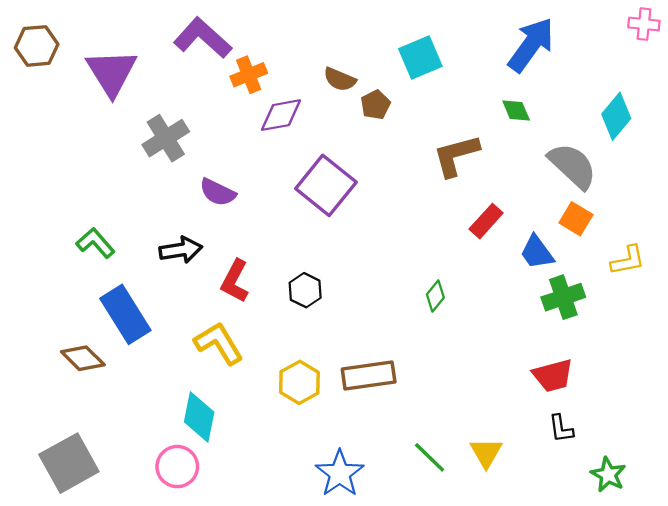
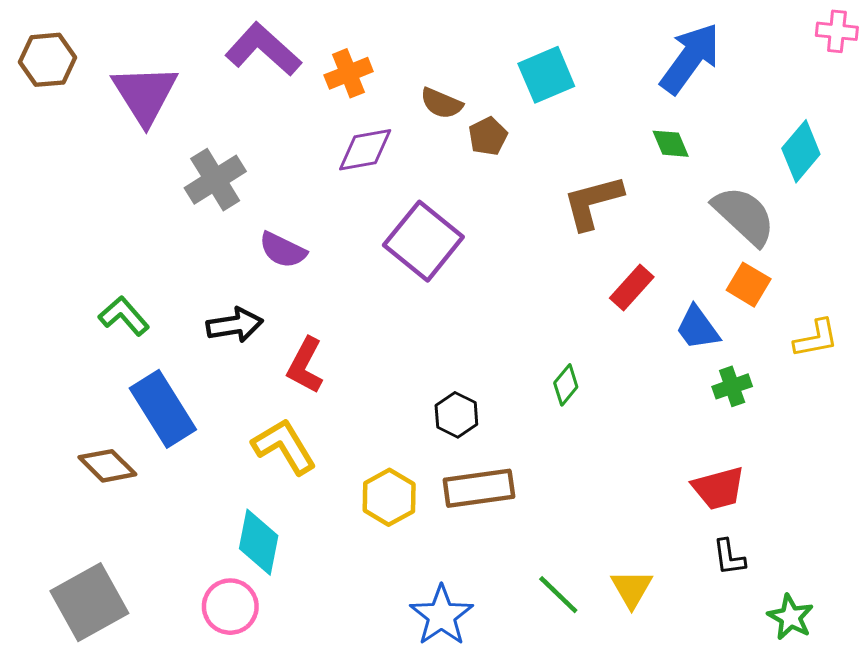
orange cross: (249, 75) -> (349, 73), moved
black hexagon: (305, 290) -> (456, 415), moved
green cross: (563, 297) -> (732, 386), size x0.7

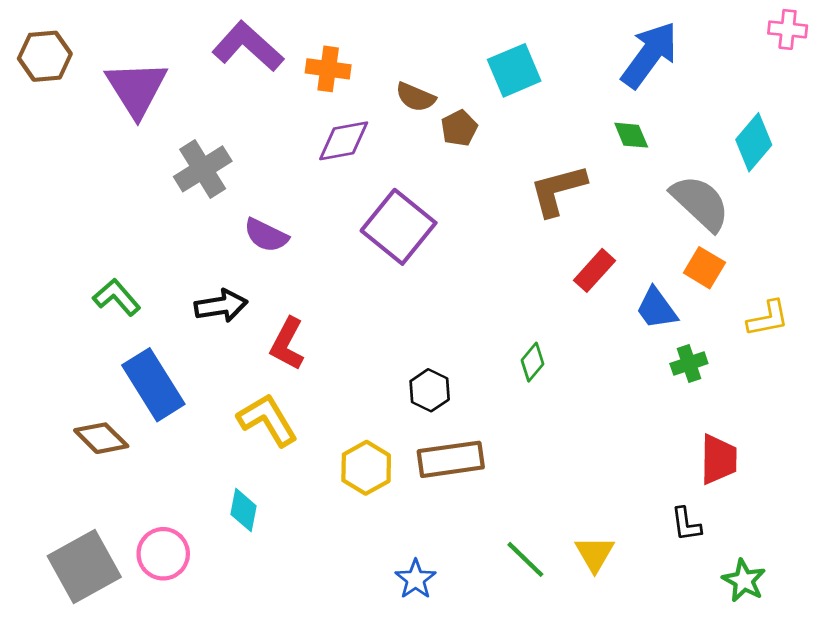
orange cross: (349, 73) -> (328, 69), turned 30
red trapezoid: (719, 488) -> (719, 459), moved, turned -74
cyan diamond: (259, 542) -> (244, 510), size x0.7
pink circle: (230, 607) -> (163, 554), moved
blue star: (441, 616) -> (416, 579), size x0.7

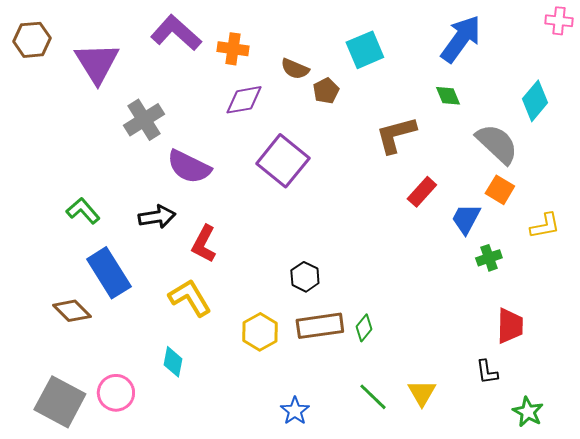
purple semicircle: (266, 235) -> (189, 167), size x1.4
blue trapezoid: (657, 309) -> (466, 219), turned 64
green diamond: (532, 362) -> (364, 328), moved
gray square: (84, 566) -> (60, 402), turned -33

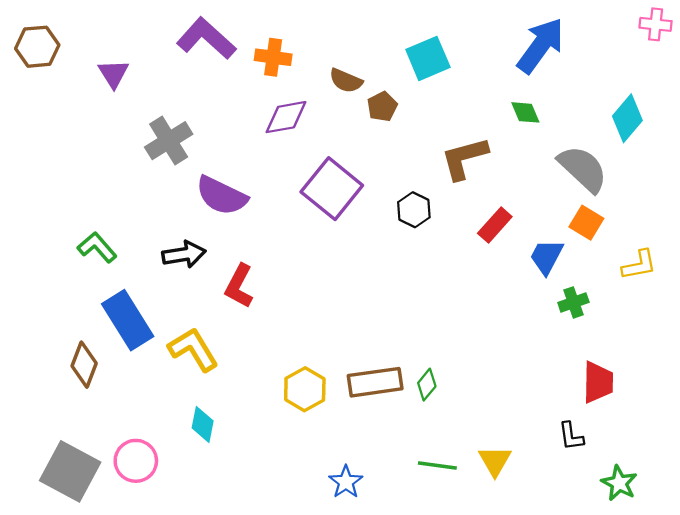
purple triangle: (97, 63) -> (114, 74), size x0.6
black hexagon: (305, 277) -> (414, 210), moved
yellow L-shape: (190, 298) -> (193, 349), moved
brown diamond: (72, 311) -> (84, 365), turned 66
green line: (373, 397) -> (437, 466), turned -36

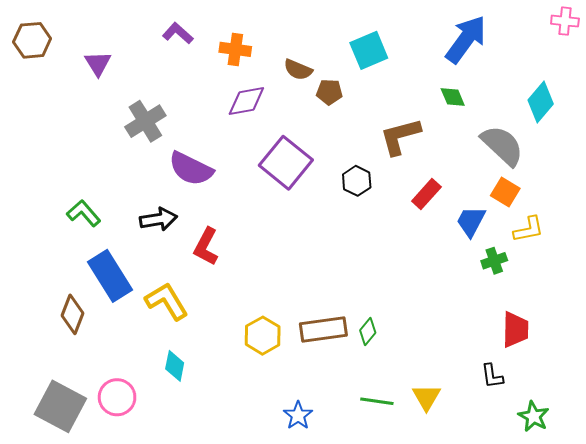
purple L-shape: (206, 38) -> (178, 33), size x0.6
brown pentagon: (382, 107) -> (329, 92), turned 30
yellow L-shape: (639, 265) -> (529, 229), moved

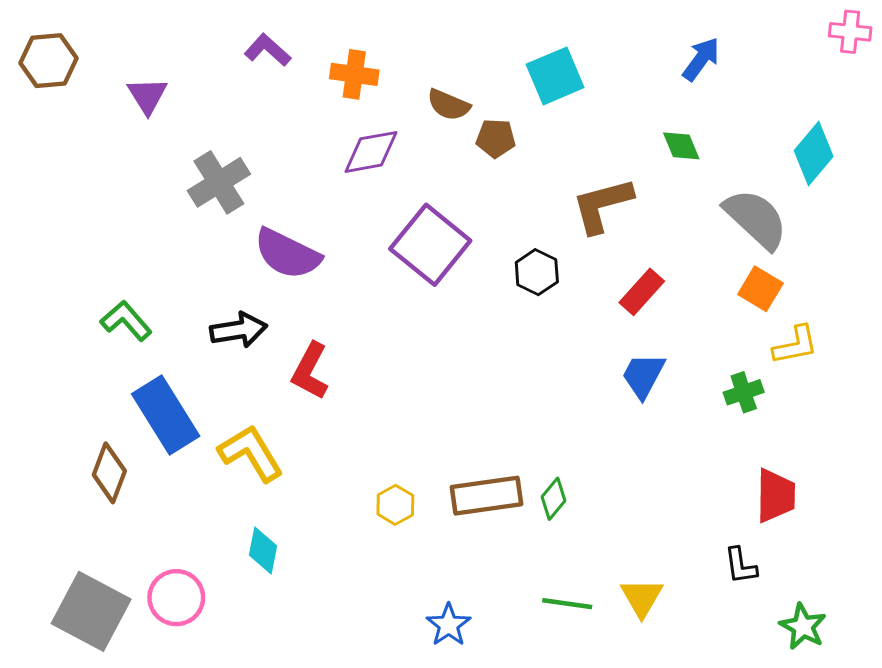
blue arrow: (466, 39) -> (701, 59), size x0.6
blue trapezoid: (471, 221) -> (643, 376), moved
yellow hexagon: (263, 336) -> (395, 505), size x0.7

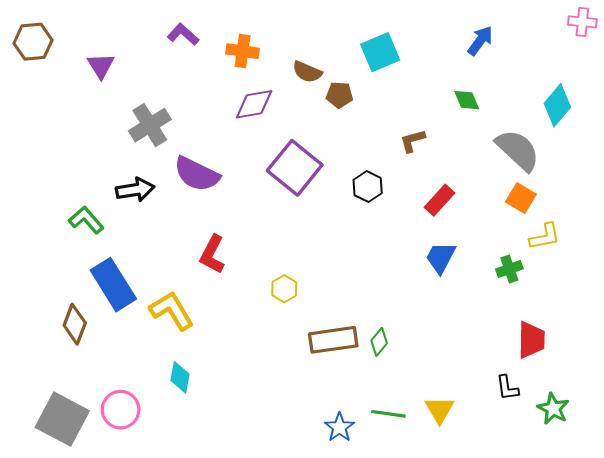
brown L-shape: (602, 205) -> (412, 141), size x0.6
black arrow: (239, 330) -> (135, 190), moved
yellow hexagon: (395, 505) -> (284, 289), moved
blue star: (449, 625) -> (339, 427), moved
green star: (803, 627) -> (553, 409), moved

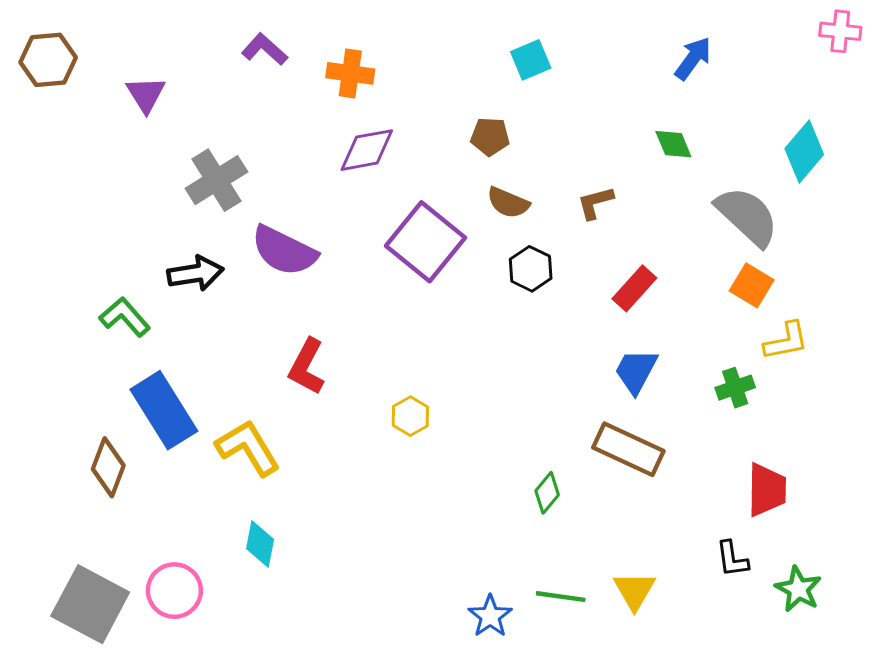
cyan square: (380, 52) -> (531, 60), moved, size x0.7
brown semicircle: (307, 72) -> (508, 203), moved
brown rectangle: (333, 340) -> (628, 449), moved, turned 33

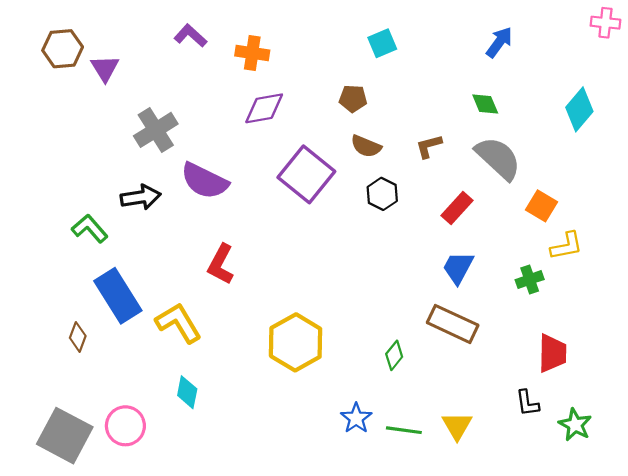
brown hexagon: (48, 60) -> (63, 49), moved
gray semicircle: (747, 216) -> (498, 158), moved
yellow hexagon: (410, 416) -> (296, 342), moved, size x2.0
brown diamond: (108, 467) -> (78, 337), size x0.7
blue star: (490, 616) -> (356, 418), moved

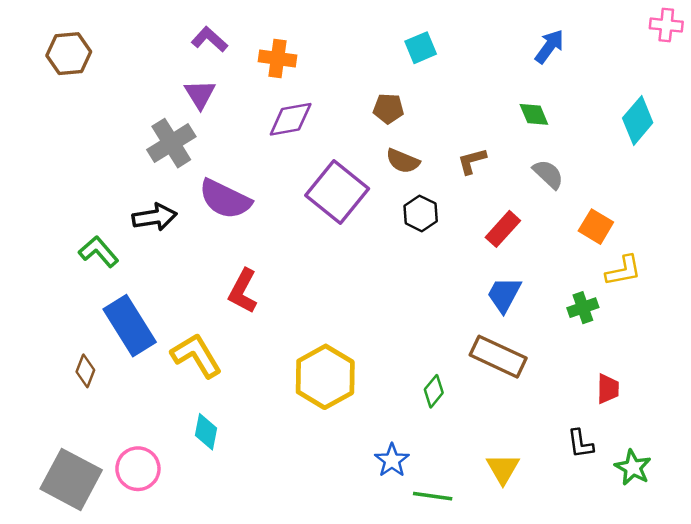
purple triangle: (105, 68) -> (200, 94), moved
gray semicircle: (498, 158) -> (548, 174), size x0.6
red trapezoid: (552, 353) -> (608, 389), size x0.7
green line: (404, 430) -> (433, 496), moved

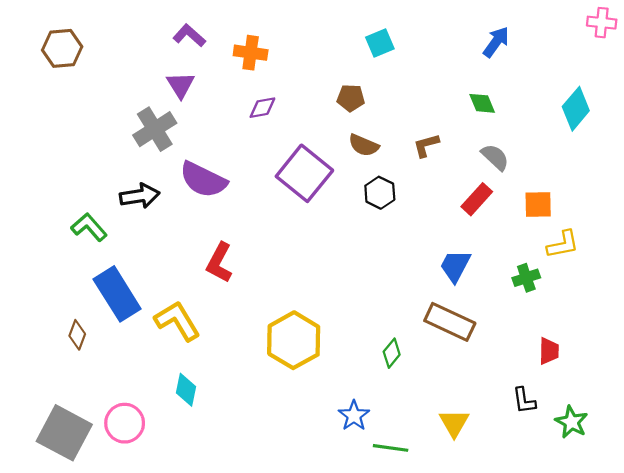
purple diamond: (291, 119) -> (262, 108), size x0.7
orange square: (596, 227) -> (538, 205), turned -32
red rectangle: (503, 229) -> (477, 199), moved

